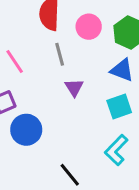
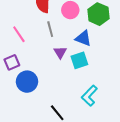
blue triangle: (122, 70) -> (83, 38), moved
cyan square: (119, 106) -> (79, 60), moved

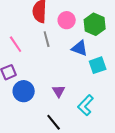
purple triangle: (60, 52) -> (59, 91), moved
cyan square: (79, 60) -> (98, 65), moved

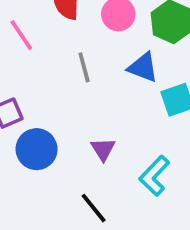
gray line: (47, 39) -> (84, 67), moved
pink line: (16, 44) -> (21, 35), moved

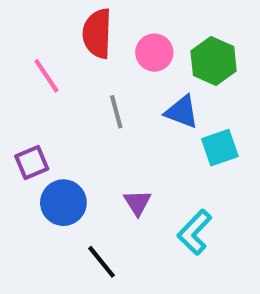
black line: (94, 208) -> (101, 262), moved

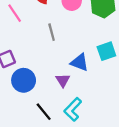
blue triangle: (182, 112) -> (80, 62), moved
cyan L-shape: (194, 232) -> (73, 109), moved

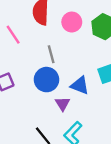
blue circle: (24, 80) -> (46, 80), moved

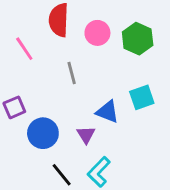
blue circle: (46, 80) -> (43, 133), moved

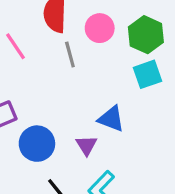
gray line: (72, 73) -> (70, 54), moved
cyan square: (142, 97) -> (148, 74), moved

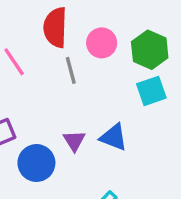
purple triangle: (86, 145) -> (74, 141), moved

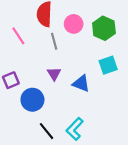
cyan square: (151, 91) -> (108, 65), moved
purple triangle: (74, 141) -> (54, 74), moved

